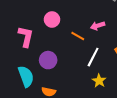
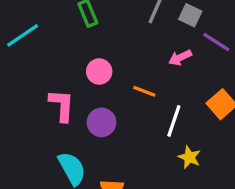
pink arrow: (98, 26) -> (180, 58), moved
purple circle: (48, 60) -> (101, 122), moved

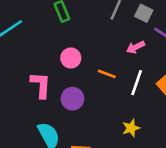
white line: (174, 121) -> (137, 83), moved
yellow star: (189, 157) -> (131, 128), moved, turned 30

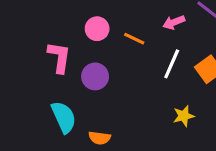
orange line: (107, 74) -> (134, 39), moved
yellow star: (131, 128) -> (184, 116), moved

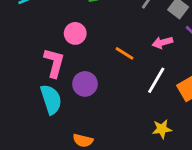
pink circle: (97, 29) -> (75, 33), moved
cyan semicircle: (64, 117) -> (51, 99), moved

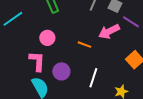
pink arrow: (162, 42) -> (109, 32), size x1.5
white line: (156, 80) -> (93, 78), moved

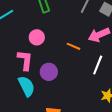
white line: (93, 78) -> (98, 65), moved

